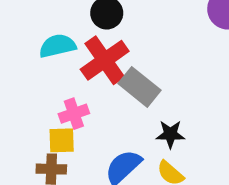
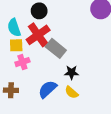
cyan semicircle: (57, 46) -> (14, 28), turned -96
yellow square: (62, 140) -> (16, 45), moved

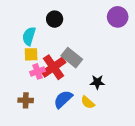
cyan semicircle: (14, 28) -> (29, 36), turned 36
red cross: (38, 35) -> (53, 67), moved
black star: (72, 73) -> (97, 82), moved

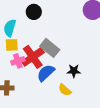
blue semicircle: (63, 99) -> (46, 73), moved

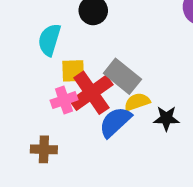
yellow square: (12, 45) -> (73, 71), moved
yellow semicircle: (65, 90) -> (137, 102), moved, turned 120

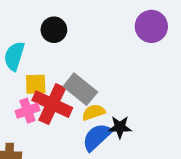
red cross: (91, 93) -> (52, 104), turned -30
blue semicircle: (115, 122) -> (97, 137), moved

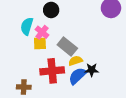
red cross: (52, 104) -> (52, 71), moved, turned -30
pink cross: (27, 111) -> (42, 32), moved, turned -32

